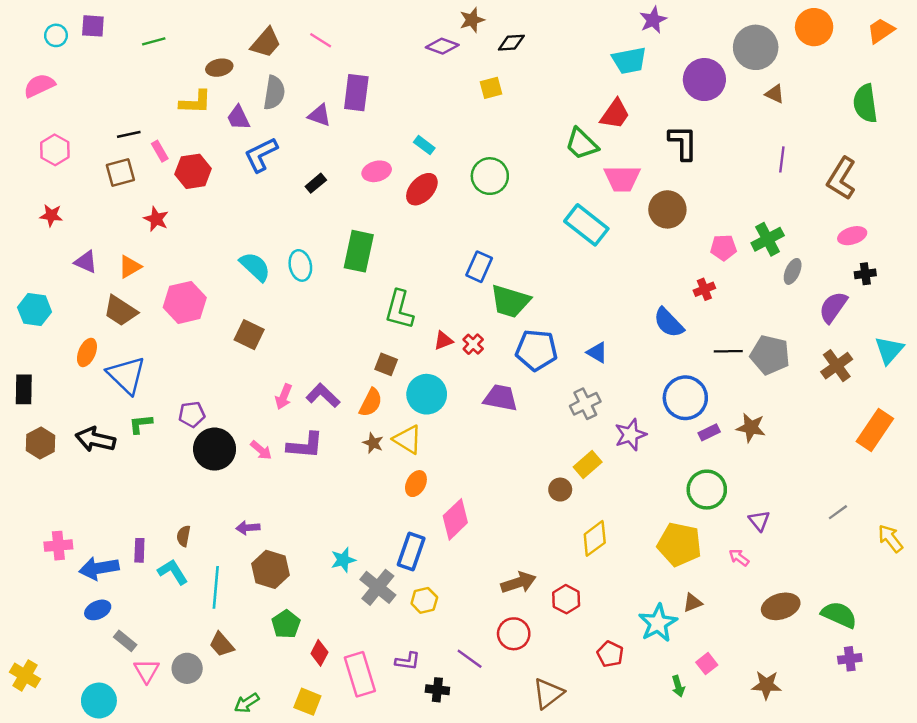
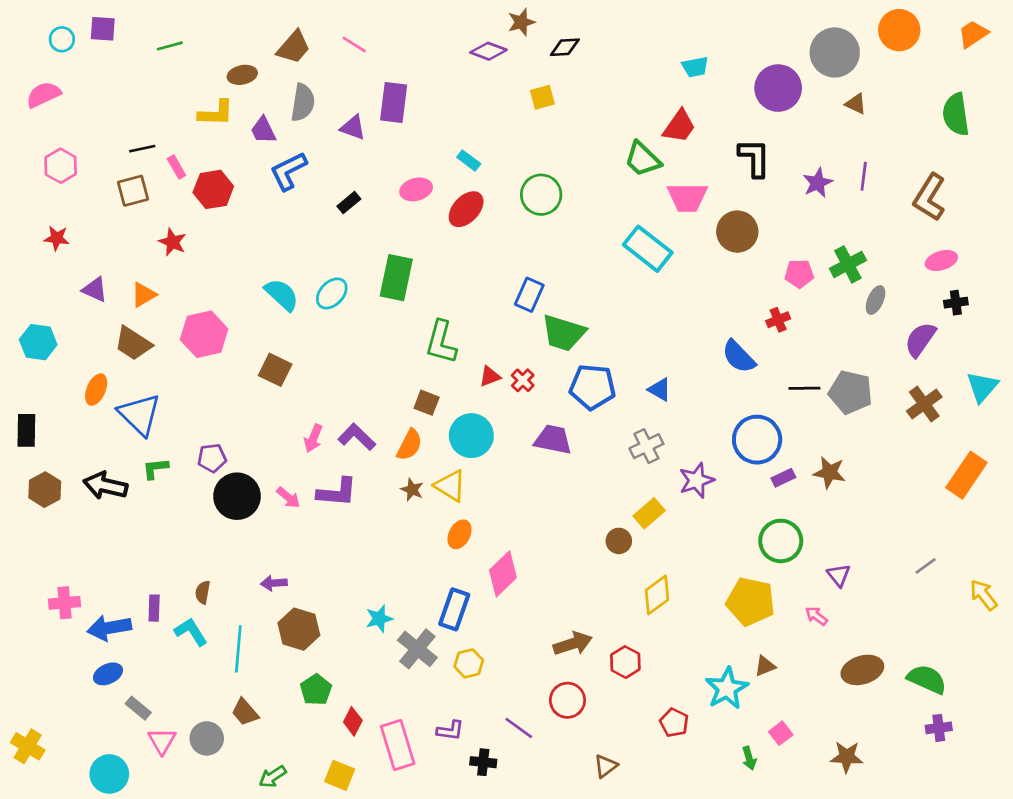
purple star: (653, 20) -> (818, 183), moved
cyan trapezoid: (629, 60) -> (695, 67), size x0.7
cyan ellipse: (300, 265) -> (332, 293), turned 56
brown triangle: (548, 693) -> (606, 766), size x0.7

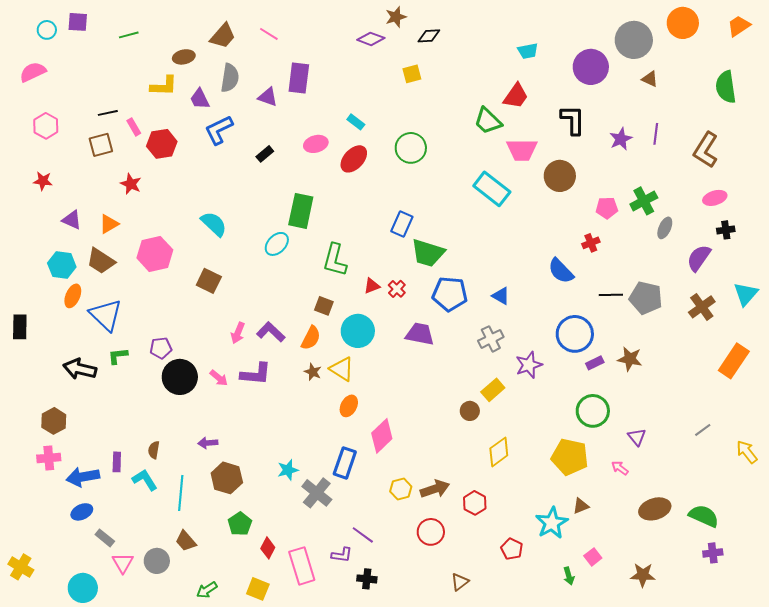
cyan ellipse: (332, 293) -> (277, 244), moved
cyan hexagon: (38, 342) -> (62, 265), moved
brown hexagon: (45, 490) -> (54, 421), moved
yellow hexagon: (469, 663) -> (401, 489), moved
purple line: (519, 728) -> (363, 535), moved

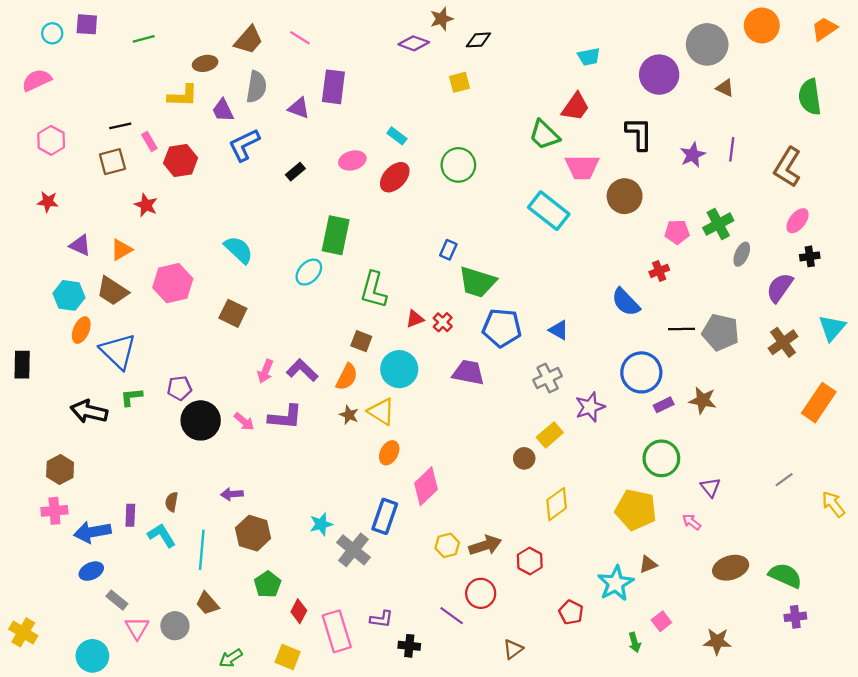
pink ellipse: (715, 198) -> (798, 221), turned -35
blue rectangle: (402, 224) -> (448, 250), size x0.7
purple line: (363, 535) -> (452, 616), moved

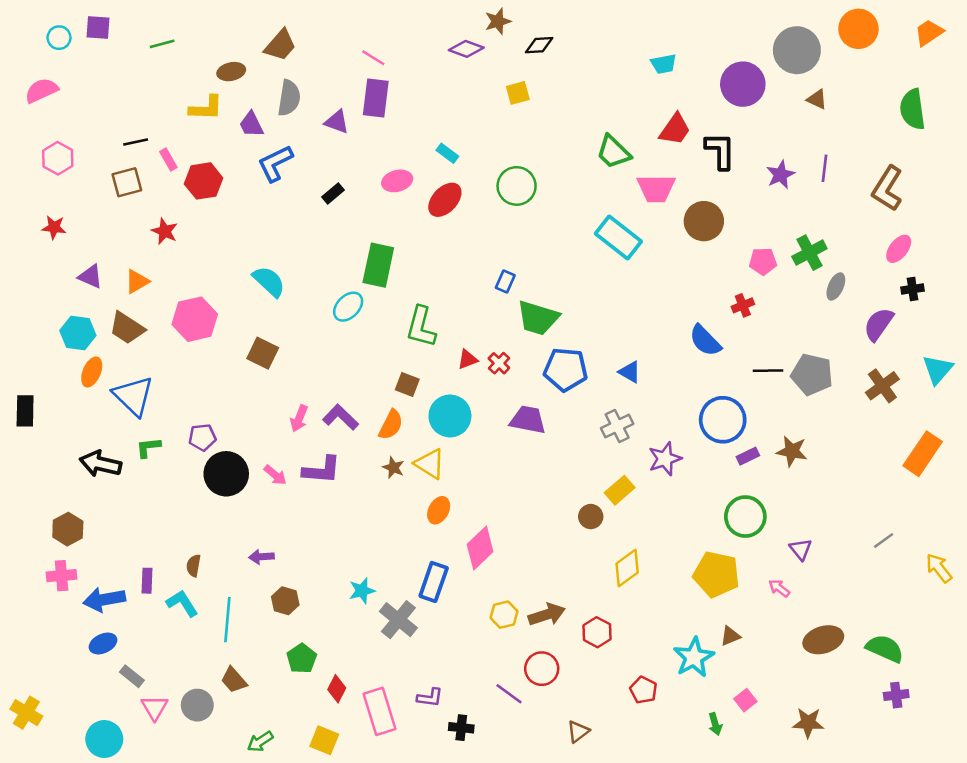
pink line: (300, 38) -> (373, 58), moved
red trapezoid: (575, 107) -> (675, 129), moved
brown hexagon: (253, 533) -> (285, 601), size x0.7

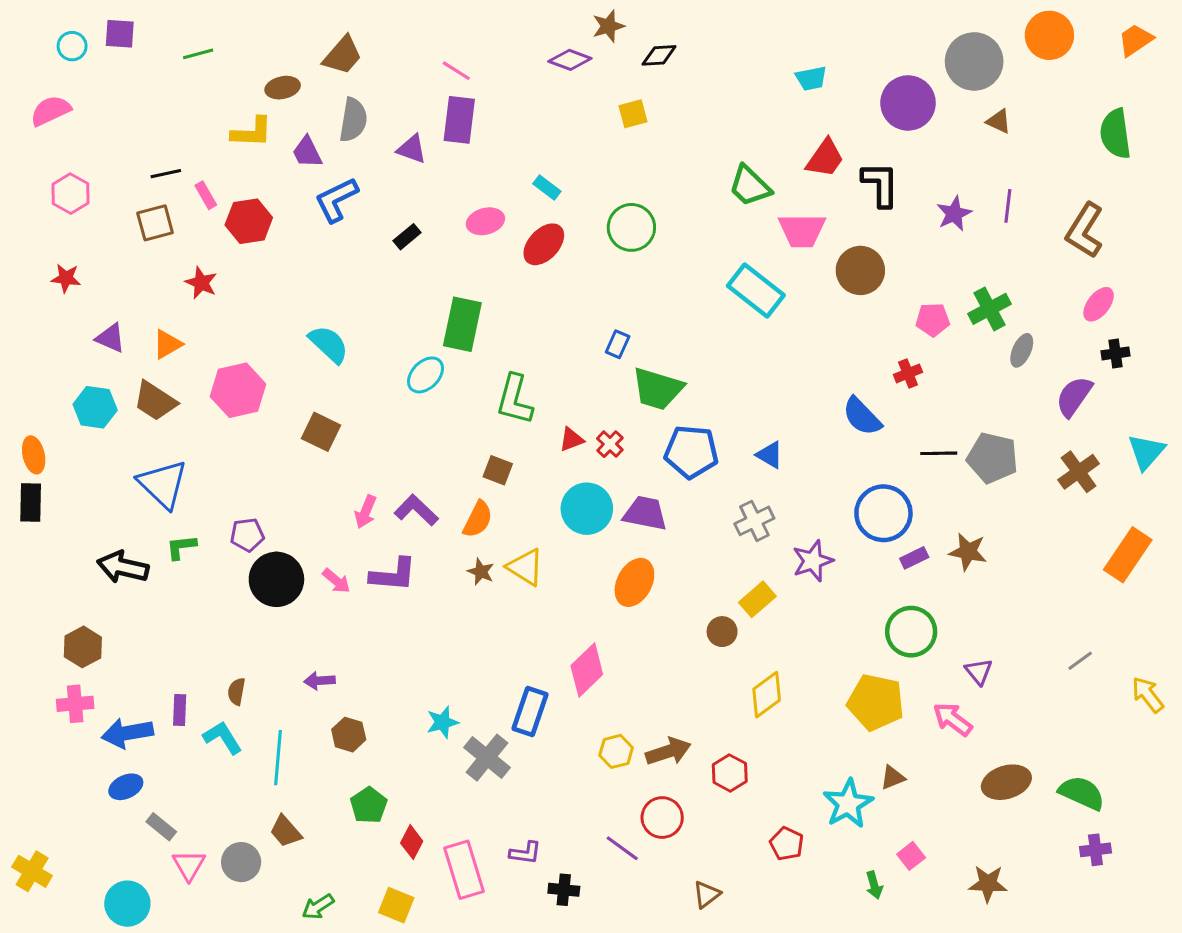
orange ellipse: (92, 372) -> (34, 455), moved, turned -36
cyan circle: (450, 416) -> (587, 509), moved
orange ellipse: (439, 510) -> (634, 582), moved, size x1.4
pink arrow: (779, 588) -> (953, 719), size x1.5

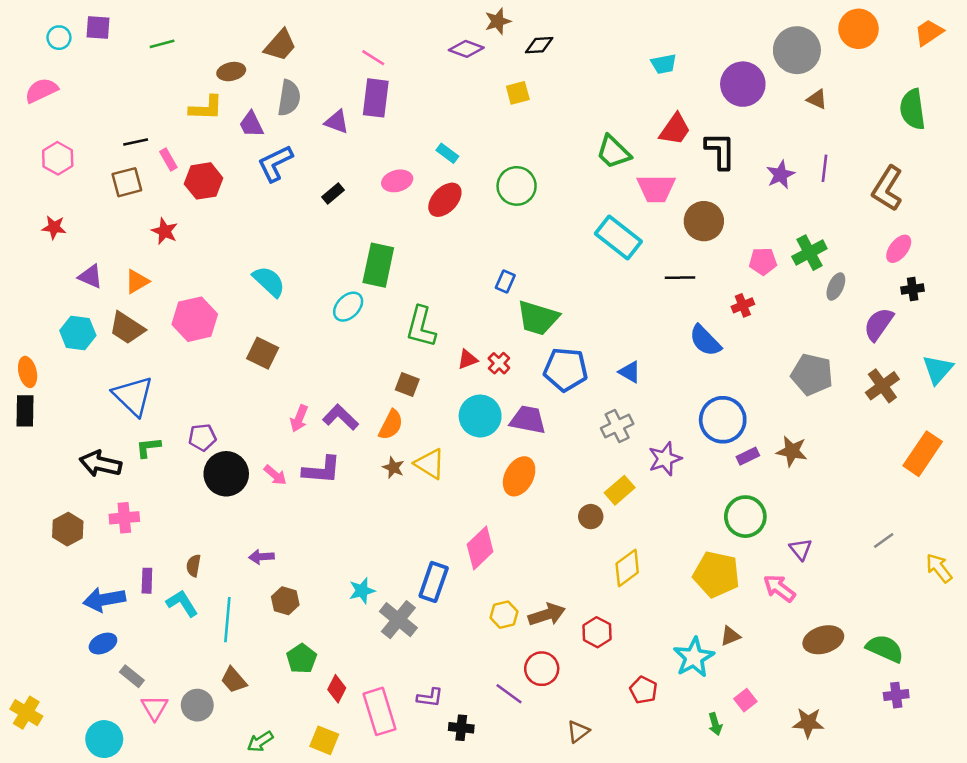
black line: (939, 453) -> (680, 278), moved
pink cross: (75, 704) -> (124, 518), moved

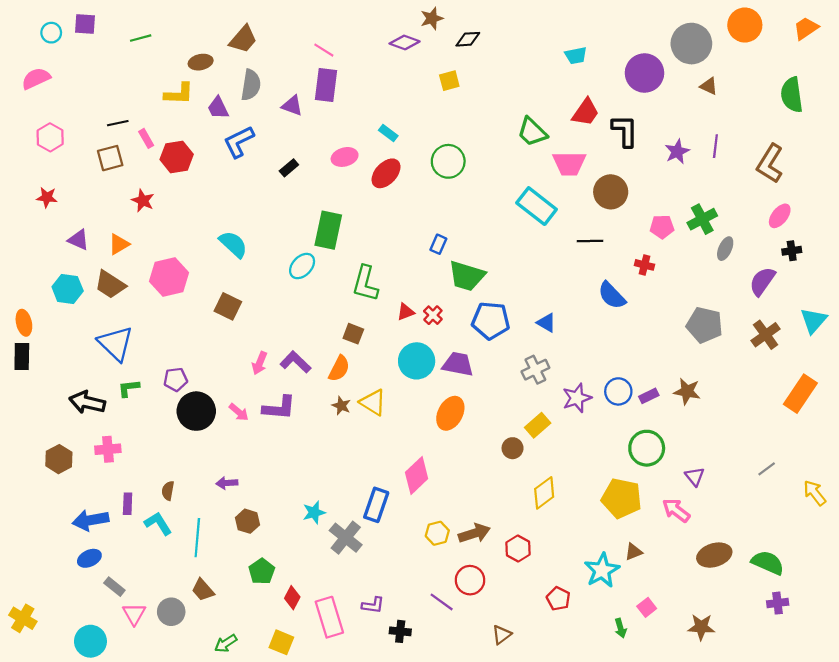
red cross: (743, 305) -> (644, 265), turned 36
blue circle: (723, 420) -> (618, 391), moved, size x0.7

